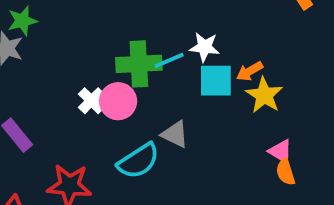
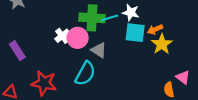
gray triangle: (175, 134) -> (99, 50), moved
pink triangle: (281, 151) -> (183, 77), moved
cyan semicircle: (138, 161) -> (85, 74), turned -35

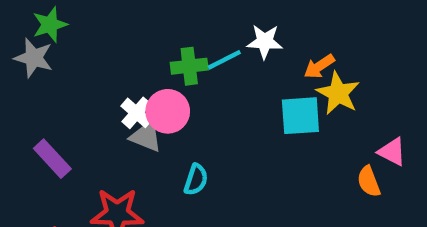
green cross: (92, 18) -> (189, 66), size x0.7
cyan square: (135, 33) -> (300, 116), moved
gray triangle: (99, 50) -> (146, 136), moved
cyan semicircle: (85, 74) -> (196, 180), size x0.6

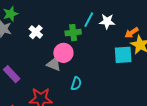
cyan line: (224, 60) -> (89, 20), moved, turned -35
white cross: (137, 113) -> (36, 32), moved

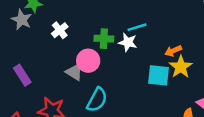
cyan line: (89, 20) -> (137, 27), moved, turned 35
white star: (107, 21) -> (128, 42), moved
cyan semicircle: (76, 84) -> (97, 100), size x1.5

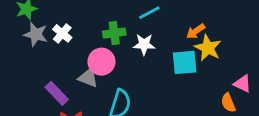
gray star: (22, 20) -> (36, 34), moved
white star: (128, 42) -> (144, 44), moved
purple rectangle: (22, 75) -> (57, 93), moved

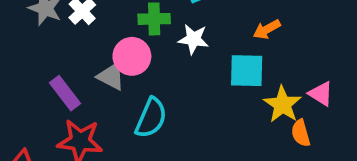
yellow star: (208, 48) -> (282, 104), moved
pink triangle: (242, 84) -> (321, 94), moved

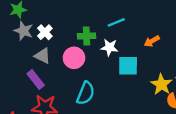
cyan square: (247, 71) -> (128, 66), moved
gray triangle: (111, 76) -> (43, 56), moved

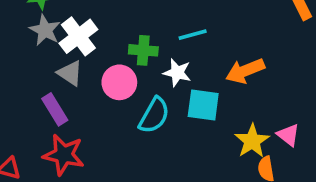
white cross: (45, 32) -> (78, 36), size x1.5
orange arrow: (152, 41) -> (245, 71), size x1.5
cyan semicircle: (86, 93) -> (154, 115), moved

